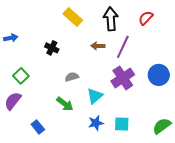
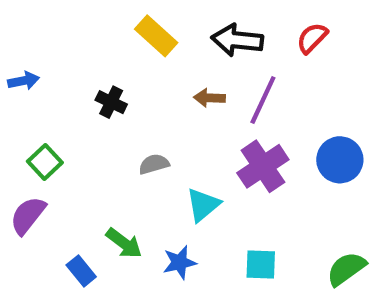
black arrow: (111, 19) -> (237, 40), turned -80
green arrow: (65, 104) -> (124, 243), moved
blue star: (96, 123) -> (180, 262), moved

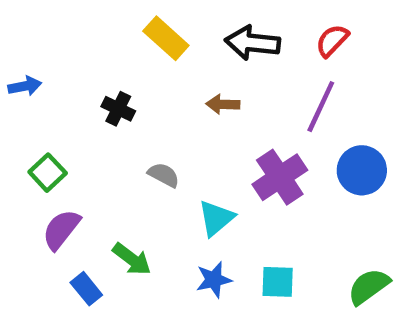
purple line: (263, 100) -> (321, 107), moved
gray semicircle: (154, 164) -> (164, 175), turned 44
purple semicircle: (28, 215) -> (61, 230), moved
blue star: (180, 262) -> (214, 280), moved

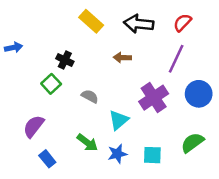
green square: (48, 173) -> (51, 84), moved
green arrow: (132, 259) -> (87, 143), moved
green semicircle: (369, 286) -> (192, 143), moved

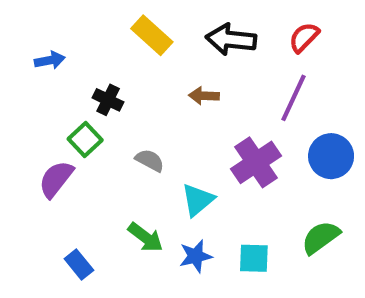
blue arrow: (14, 48) -> (50, 60), moved
purple semicircle: (34, 126) -> (56, 179), moved

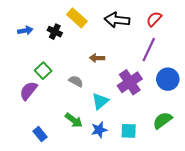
brown arrow: (204, 96) -> (97, 58), moved
black cross: (108, 100) -> (55, 32), moved

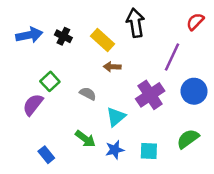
yellow rectangle: (77, 18) -> (102, 40), moved
red semicircle: (154, 19) -> (195, 22), moved
black arrow: (117, 20) -> (135, 23), turned 75
blue arrow: (25, 31) -> (29, 35), size x1.5

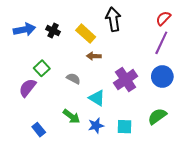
purple line: (172, 57) -> (161, 43), moved
cyan triangle: (116, 117) -> (97, 98), turned -48

